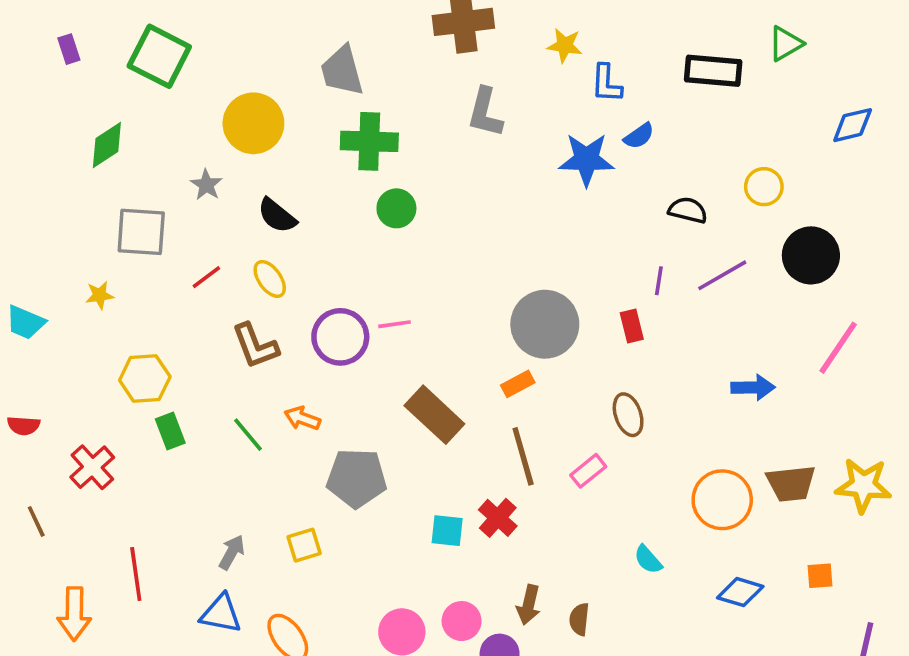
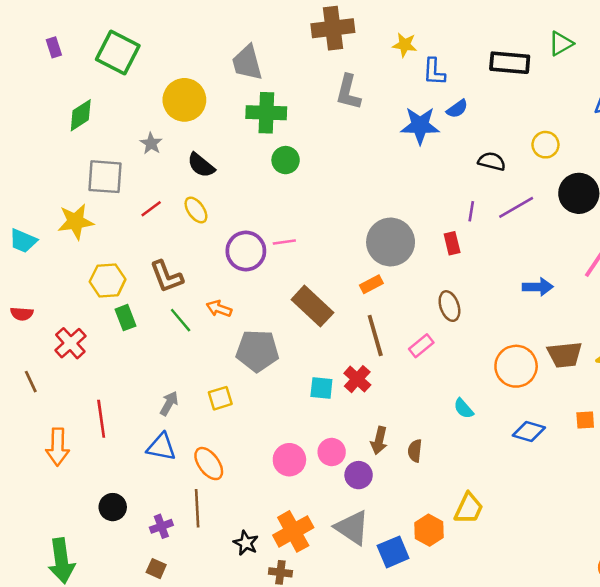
yellow star: (100, 295) -> (76, 222), size x1.8
brown L-shape: (255, 346) -> (166, 277), moved

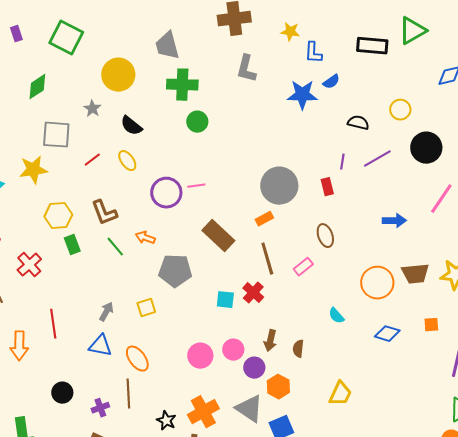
green triangle: (561, 44) -> (412, 31), size x1.4
orange hexagon: (429, 530) -> (278, 387), moved

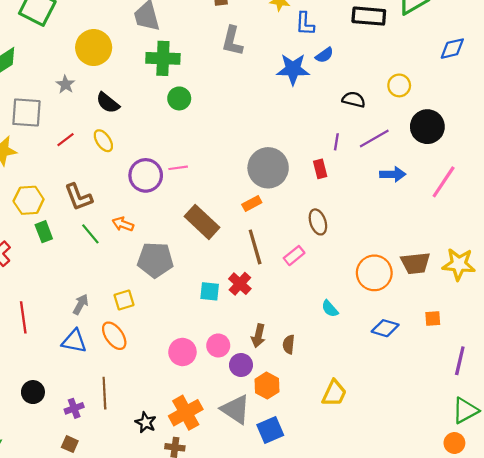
blue arrow: (394, 221) -> (393, 174), moved
orange ellipse: (137, 359) -> (114, 336), moved

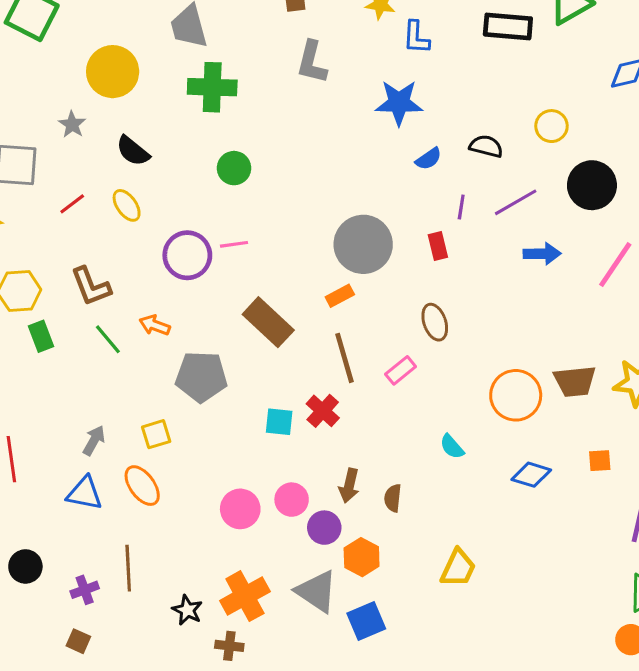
blue semicircle: (324, 55) -> (429, 159), moved
green circle: (179, 98) -> (234, 168), moved

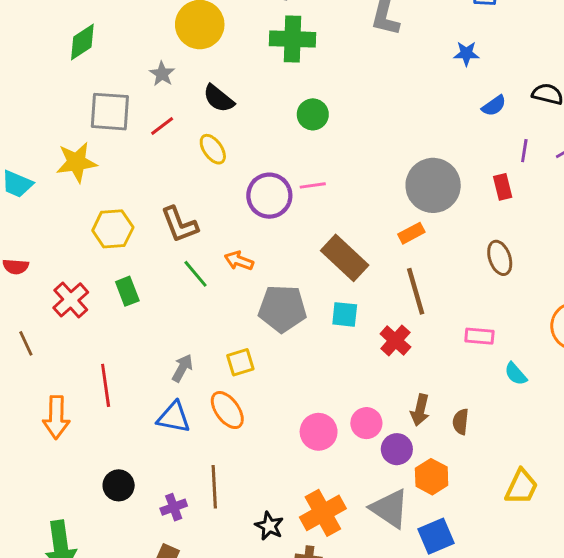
blue star: (399, 103) -> (466, 54), size x0.6
red line: (72, 204) -> (162, 126), moved
green rectangle: (41, 336) -> (127, 291), moved
pink rectangle: (401, 370) -> (479, 336), moved, turned 44
cyan square: (279, 422) -> (345, 314), moved

